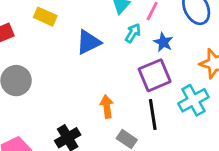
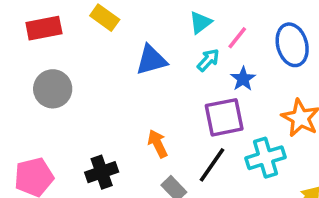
orange arrow: (107, 107) -> (158, 144), turned -30
black line: (153, 114) -> (212, 165), turned 32

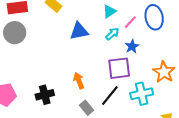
blue ellipse: (292, 45) -> (154, 17), moved
gray circle: (53, 89) -> (15, 33), moved

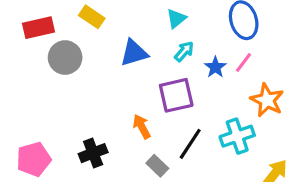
pink line: (130, 22) -> (244, 63), moved
gray circle: (15, 33) -> (65, 57), moved
purple square: (119, 68) -> (176, 95), moved

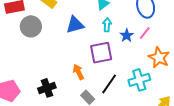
cyan arrow: (184, 51) -> (107, 25), turned -40

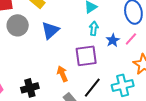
blue triangle: (75, 25) -> (50, 30), moved, turned -30

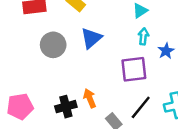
gray circle: (18, 25) -> (53, 45), moved
orange arrow: (62, 74) -> (90, 98), moved

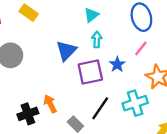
blue triangle: (91, 38) -> (66, 51), moved
blue star: (166, 51) -> (117, 64), moved

